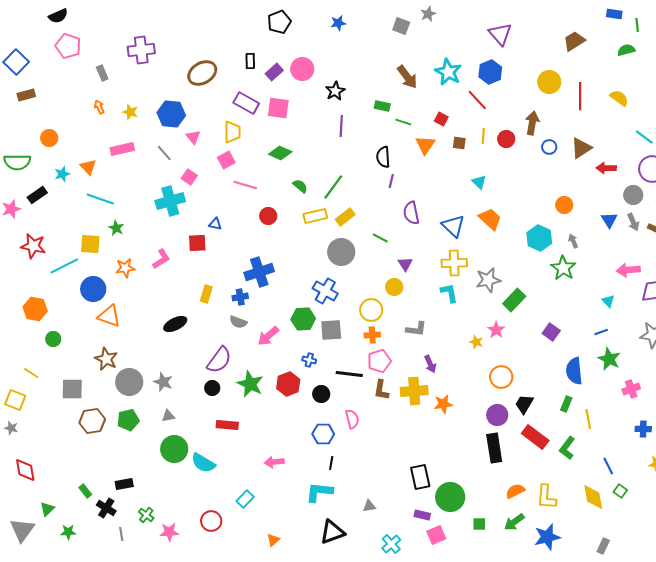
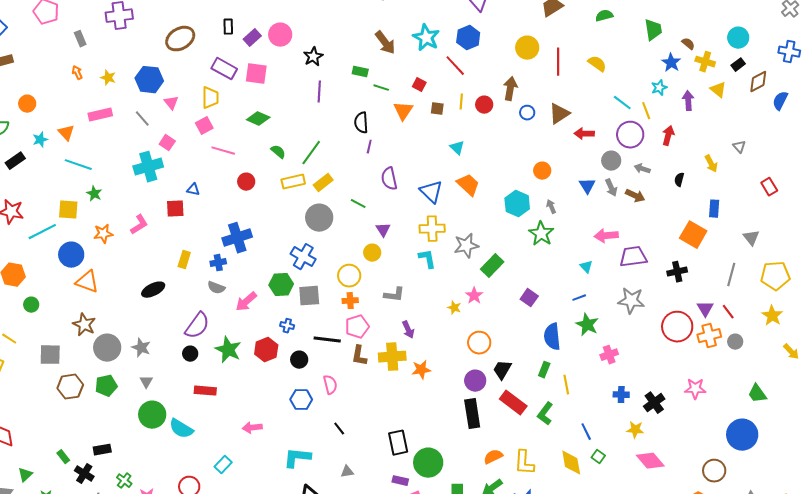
gray triangle: (168, 416) -> (146, 382), turned -48
black line: (331, 463) -> (339, 429), moved, turned -48

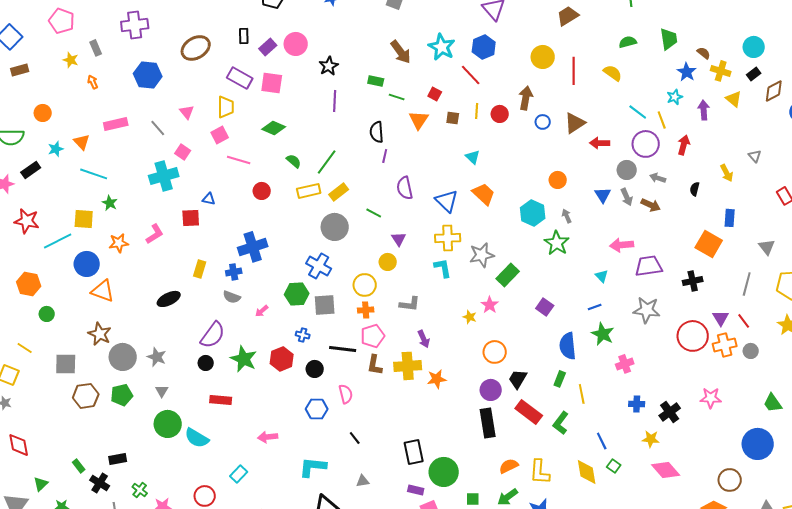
green semicircle: (604, 16) -> (628, 42), moved
yellow star: (108, 78) -> (71, 60), moved
blue hexagon: (149, 80) -> (148, 75), moved
pink arrow: (246, 302) -> (262, 311), size x0.6

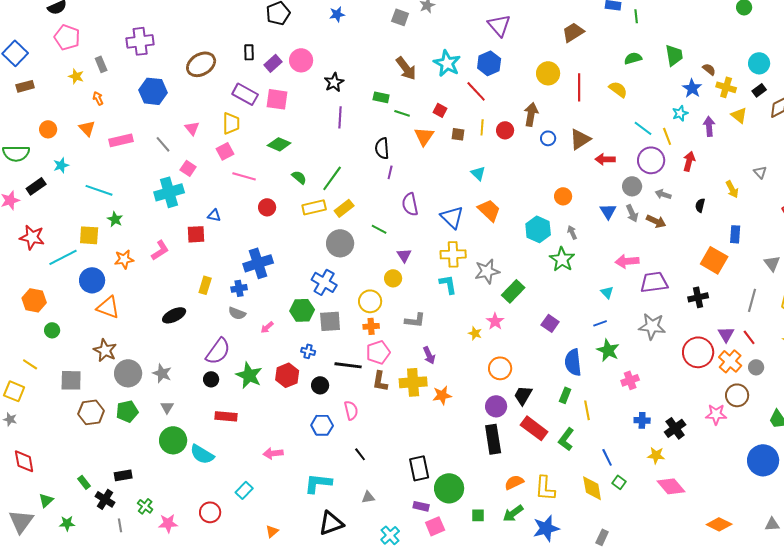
orange triangle: (82, 142) -> (87, 128), moved
orange cross: (725, 345) -> (730, 361), turned -35
brown circle: (730, 480) -> (737, 395), moved

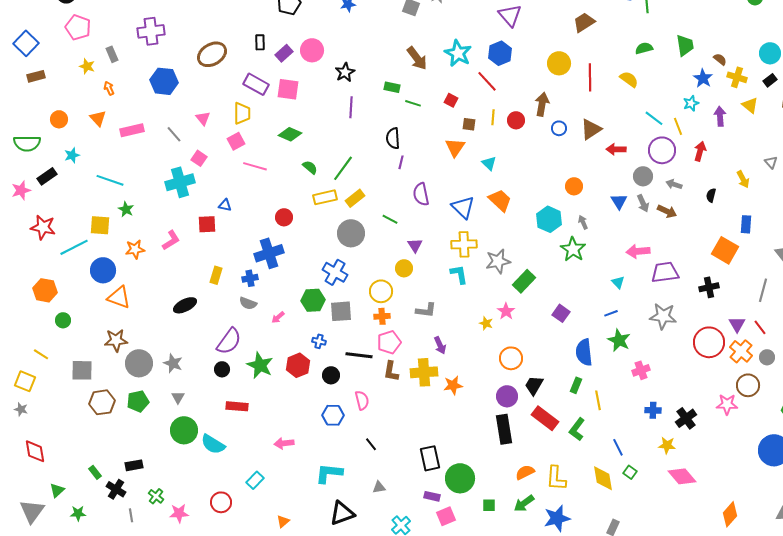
orange triangle: (424, 136) -> (455, 147), moved
red circle: (267, 207) -> (284, 217), moved
brown star: (105, 350) -> (116, 340), turned -30
orange diamond: (719, 524) -> (730, 514), turned -75

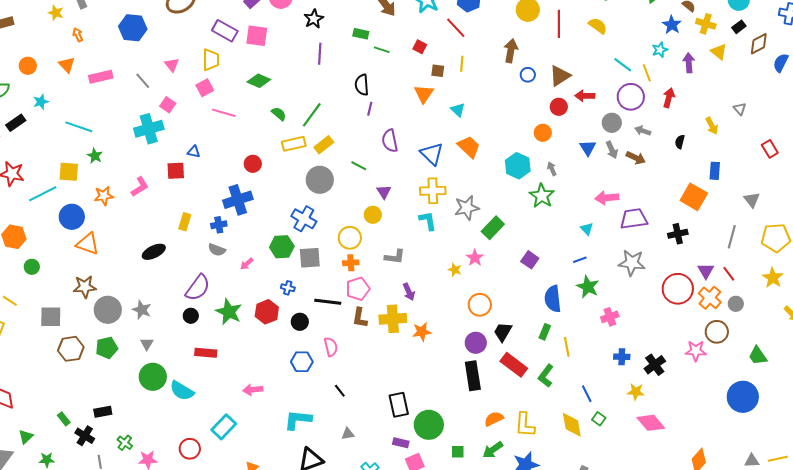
red circle: (516, 120) -> (559, 107), moved
cyan rectangle: (255, 480) -> (224, 427), size x1.4

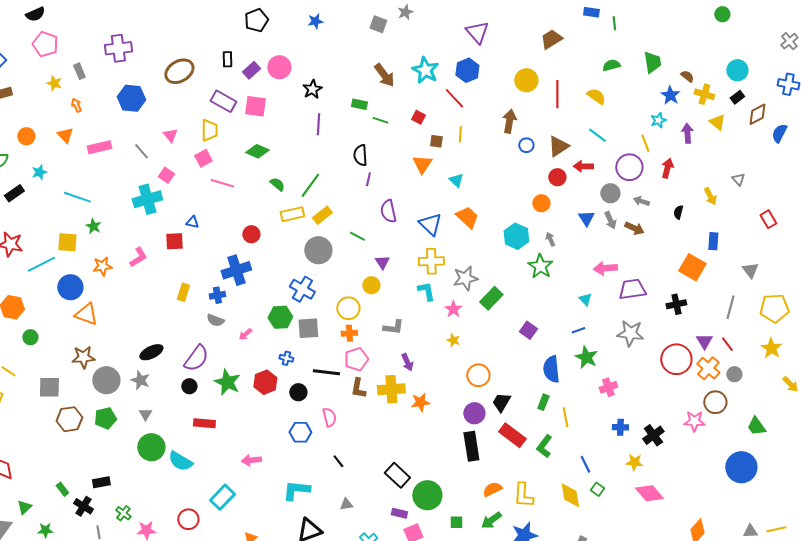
cyan line: (623, 65) -> (597, 135), moved
black ellipse: (154, 252) -> (151, 352), moved
pink star: (475, 258) -> (453, 309), moved
black rectangle: (399, 405) -> (397, 475), turned -35

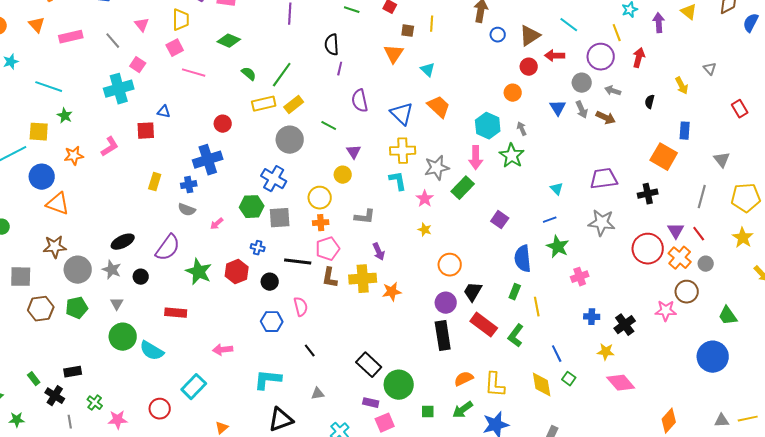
pink arrow: (605, 268) -> (476, 158), moved, turned -85
black circle: (189, 386) -> (141, 277), moved

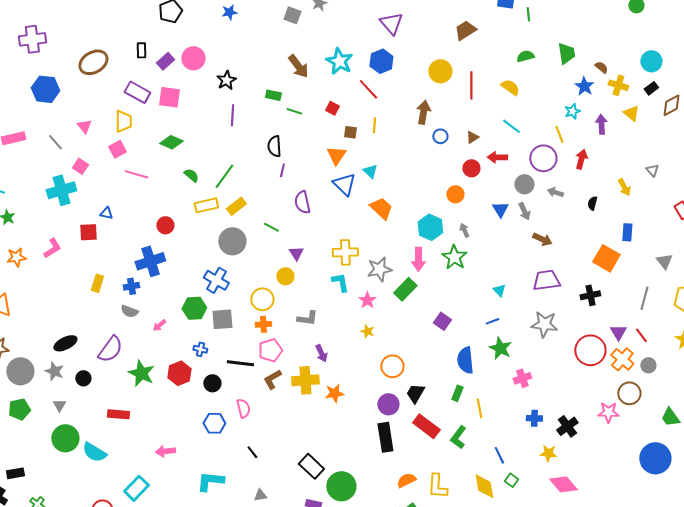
brown triangle: (530, 36) -> (472, 137), size x0.6
blue triangle: (402, 114) -> (344, 184), moved
brown arrow: (606, 118) -> (542, 239), moved
brown L-shape: (330, 278) -> (272, 379), turned 50

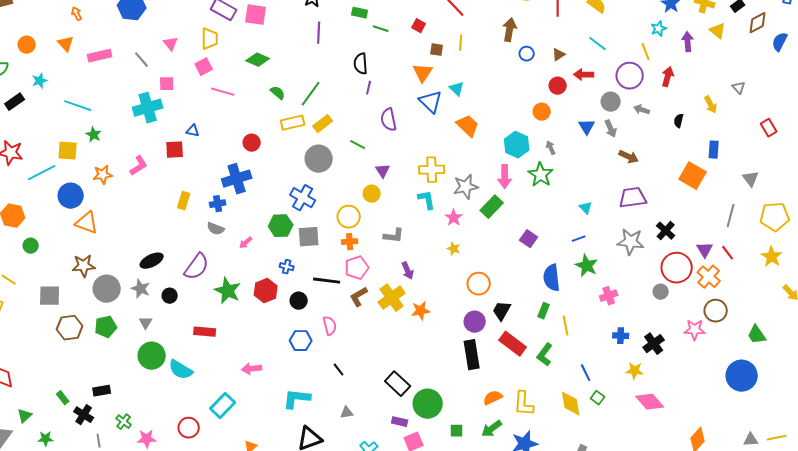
pink square: (80, 166) -> (167, 84), turned -35
black cross: (590, 295) -> (666, 231), moved, turned -36
gray circle: (648, 365) -> (661, 292), moved
yellow cross: (305, 380) -> (392, 298), turned -32

